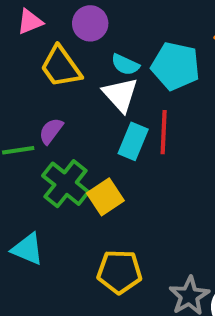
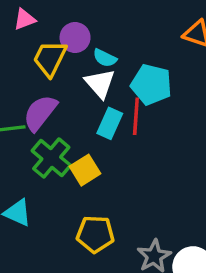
purple circle: (90, 23) -> (75, 37), moved
cyan pentagon: (176, 66) -> (151, 85), moved
yellow trapezoid: (61, 67) -> (50, 58), turned 60
purple semicircle: (51, 131) -> (40, 113), size x1.6

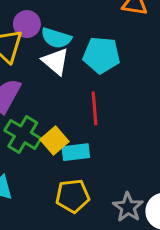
cyan semicircle: (105, 58) -> (56, 38), size x1.4
red line: (136, 116) -> (94, 108), moved
cyan rectangle: (110, 123) -> (76, 152), moved, turned 68

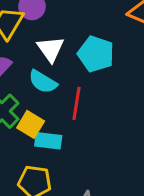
cyan semicircle: (56, 38) -> (43, 82), moved
yellow square: (54, 140) -> (31, 124), turned -32

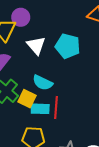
cyan semicircle: (43, 82) -> (43, 83), moved
red line: (77, 103) -> (56, 108), moved

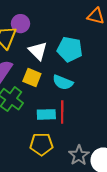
cyan semicircle: (43, 83) -> (63, 82), moved
yellow square: (27, 99) -> (32, 78), moved

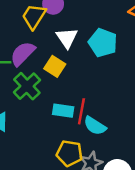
cyan semicircle: (63, 82) -> (95, 126), moved
yellow pentagon: (41, 144) -> (69, 153), moved

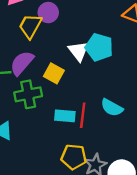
white triangle: (67, 38) -> (79, 51), moved
green cross: (27, 86) -> (28, 94), turned 36
cyan semicircle: (95, 126) -> (112, 108), moved

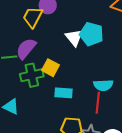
yellow square: (54, 73) -> (51, 68), moved
cyan semicircle: (112, 108) -> (103, 85), turned -30
red line: (83, 115) -> (98, 103), moved

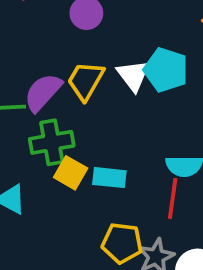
yellow trapezoid: (33, 17) -> (86, 81), moved
yellow square: (51, 68) -> (71, 173), moved

